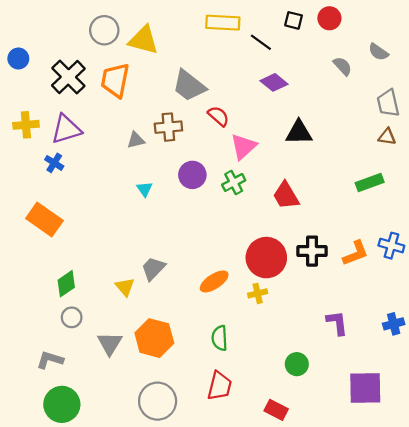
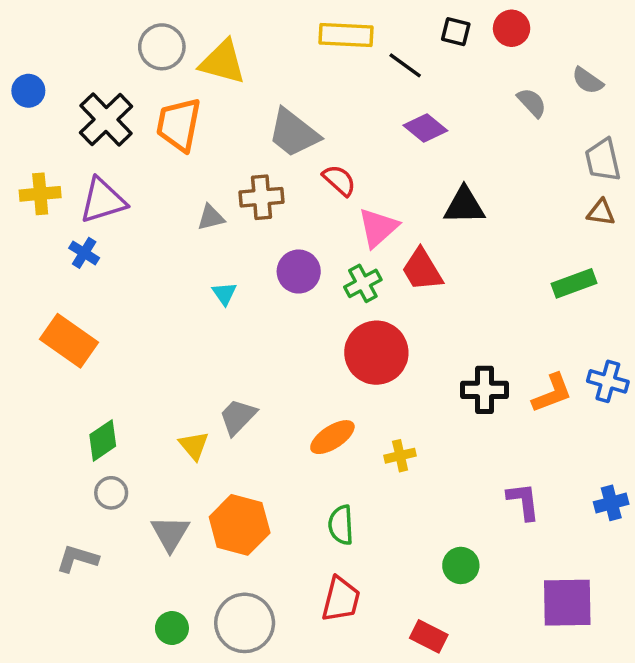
red trapezoid: (286, 196) -> (422, 270), moved
red circle: (266, 258) -> (376, 353), moved
green circle: (62, 404) -> (172, 628), moved, size x0.6

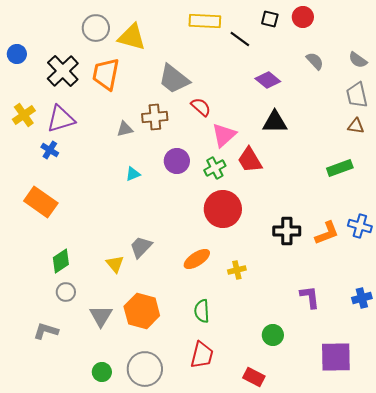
gray semicircle: (588, 81) -> (358, 60), moved
purple diamond: (425, 128) -> (268, 80), moved
yellow cross: (40, 194) -> (24, 115), turned -30
cyan triangle: (224, 293) -> (133, 174), turned 42

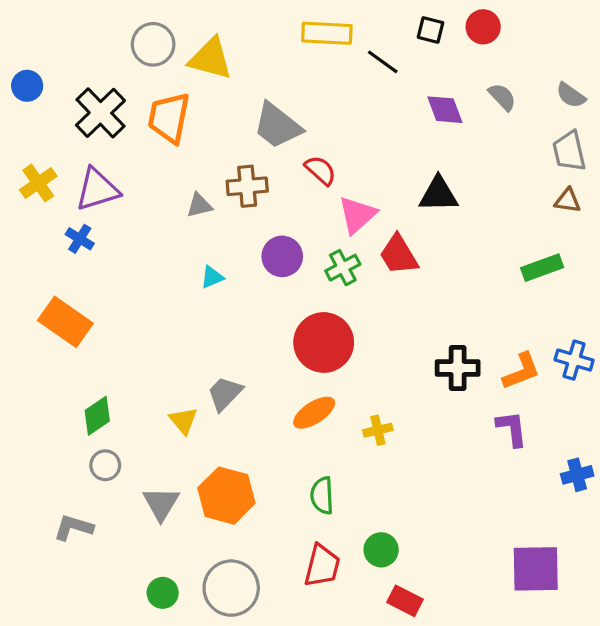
purple diamond: (268, 80) -> (445, 110), moved, turned 30
red circle: (223, 209) -> (324, 342), moved
purple L-shape: (310, 297) -> (512, 429), moved
green circle: (273, 335) -> (381, 550), moved

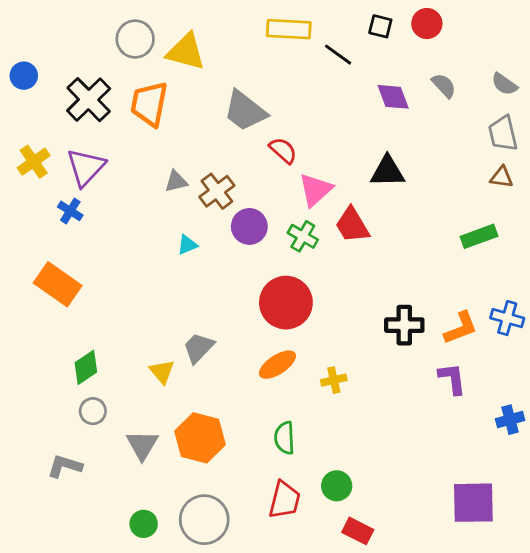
brown cross: (247, 186) -> (217, 191), moved, turned -32
purple triangle: (97, 189) -> (86, 167), turned -30
green cross: (343, 268) -> (303, 236), turned -32

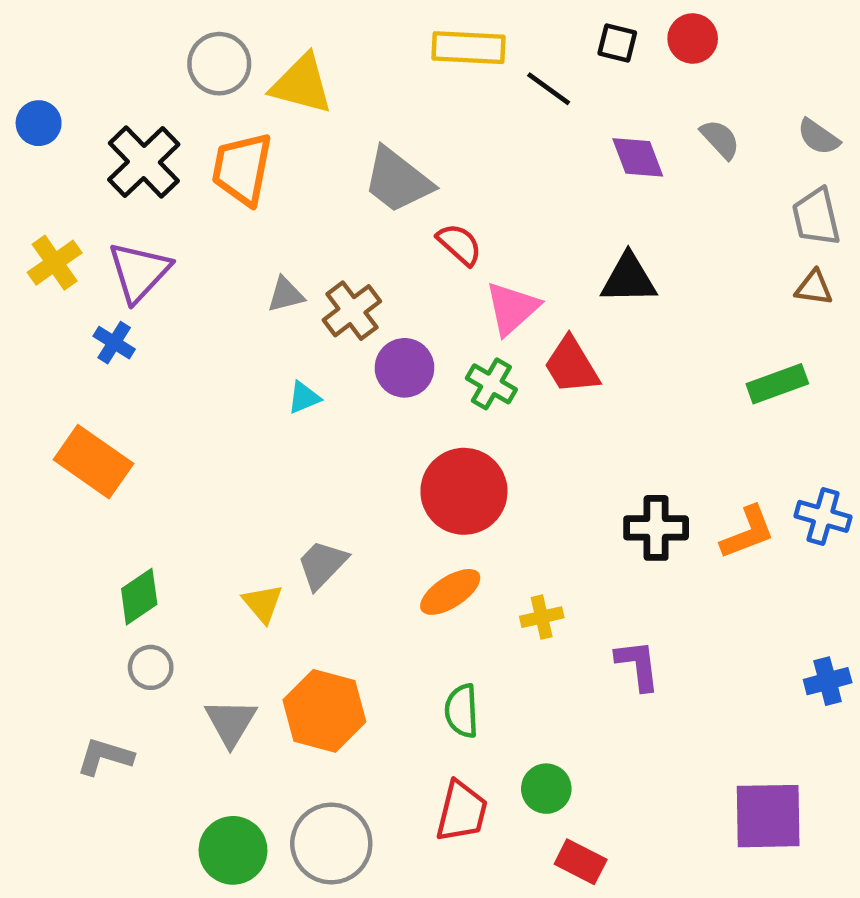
purple L-shape: (452, 379) -> (638, 665), moved
green circle: (144, 524) -> (233, 850), size x1.5

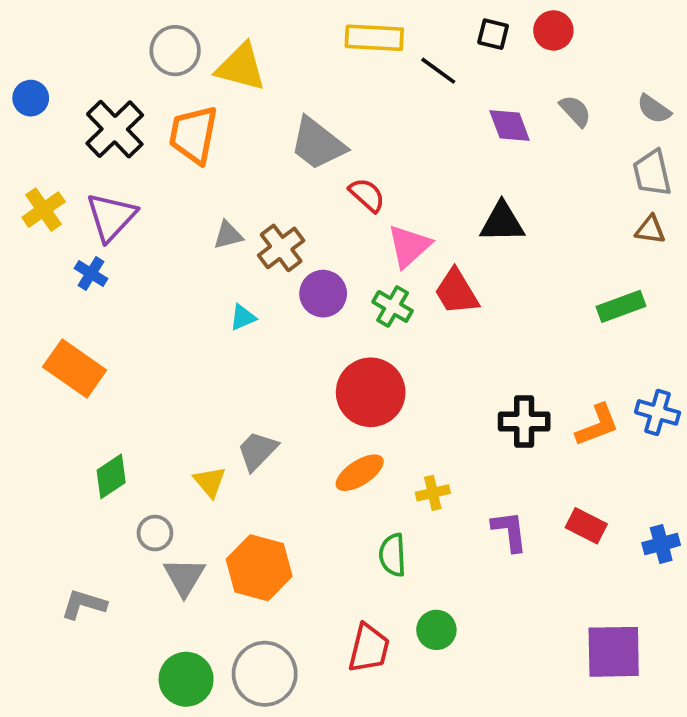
gray circle: (151, 667) -> (155, 533), moved
green semicircle: (462, 711) -> (393, 555), moved
red rectangle: (581, 862) -> (586, 526), moved

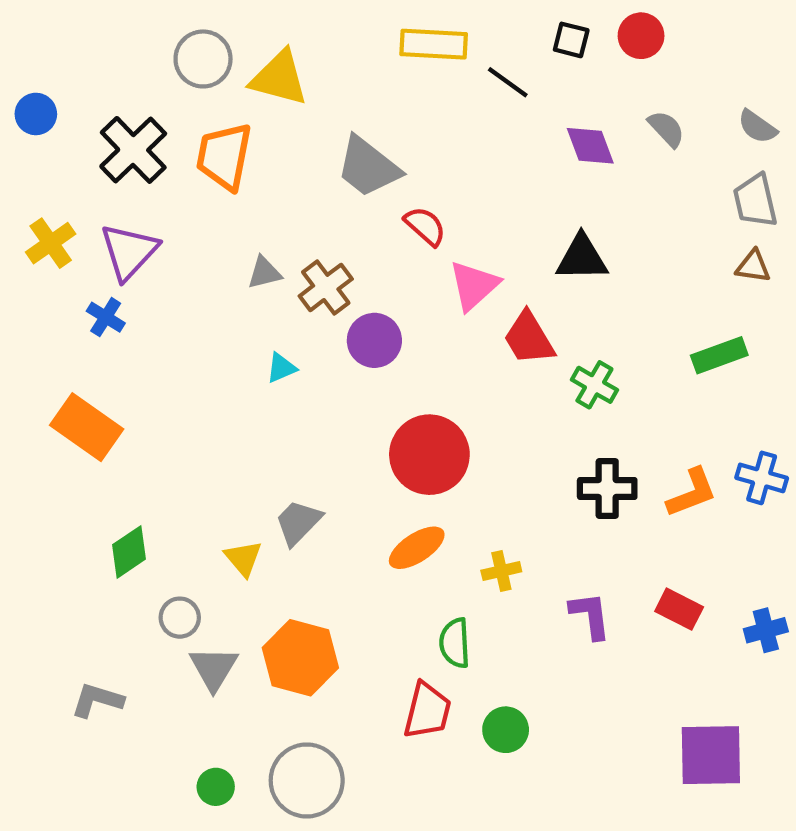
green cross: (393, 306) -> (594, 385), moved
red trapezoid: (369, 648) -> (427, 711), moved
green circle: (186, 679) -> (216, 787), size x0.6

